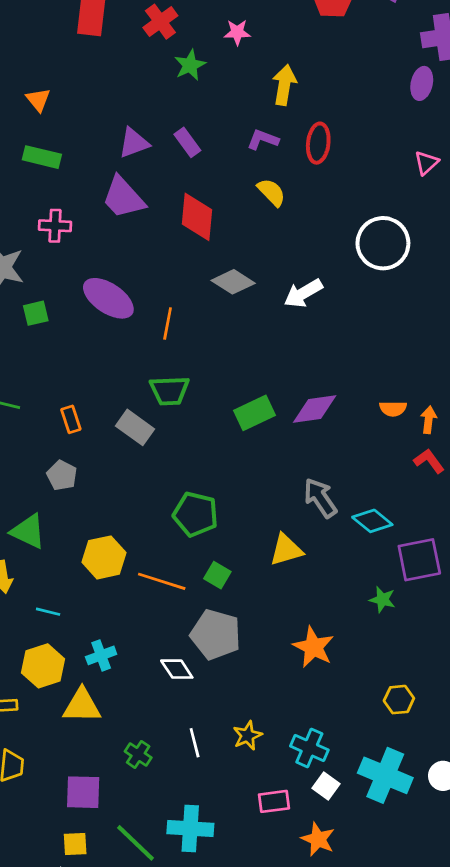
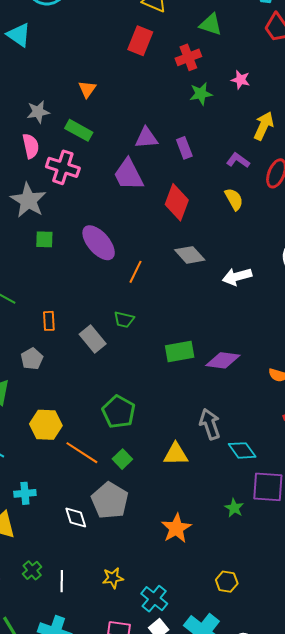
pink cross: (55, 226) -> (63, 167), moved, size x1.4
green trapezoid: (169, 391) -> (124, 320), size x0.7
white line: (195, 743) -> (62, 581), moved

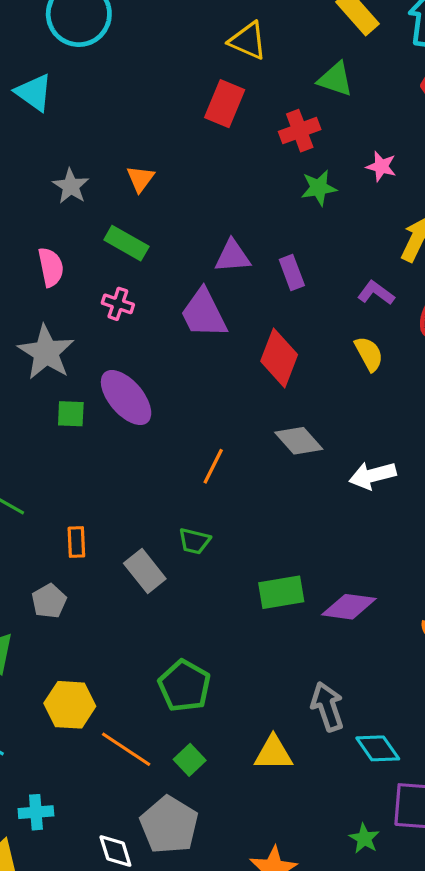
gray star: (38, 112) -> (71, 186), moved, turned -30
pink cross: (63, 167) -> (118, 304), moved, size x0.6
purple ellipse: (99, 243) -> (126, 398), moved

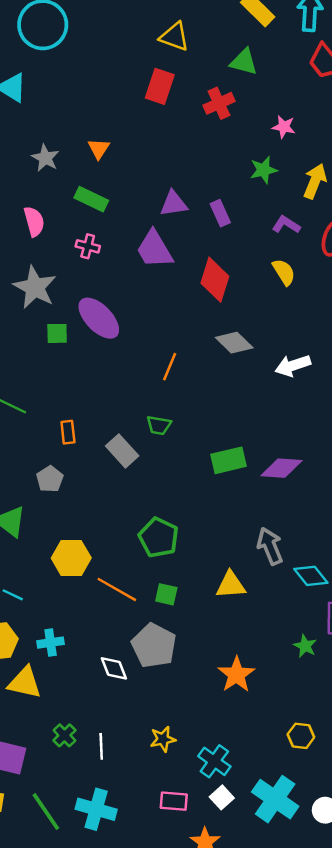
green star: (319, 188) -> (264, 170), moved
green square: (190, 760) -> (166, 594), turned -30

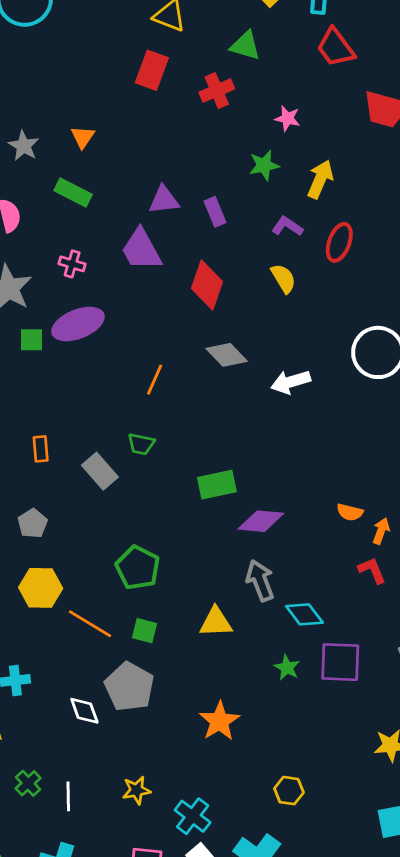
pink cross: (88, 246) -> (72, 264), moved
purple ellipse: (99, 318) -> (78, 324), turned -69
purple diamond: (281, 468) -> (261, 521), moved
gray pentagon: (50, 479) -> (33, 523), moved
green star: (305, 646) -> (287, 668), moved

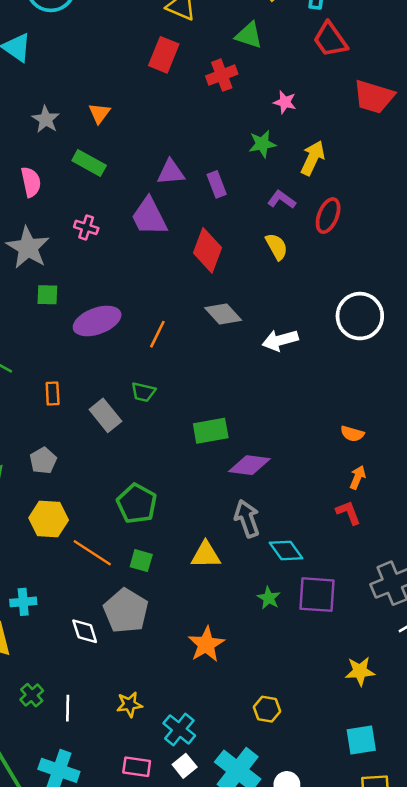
purple ellipse: (78, 324) -> (97, 321), moved
orange semicircle: (350, 512) -> (352, 434), moved

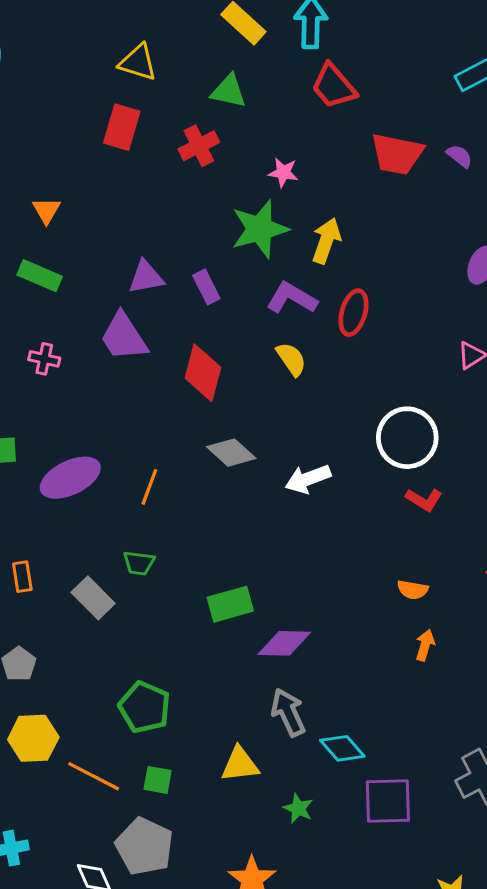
green star: (262, 144) -> (260, 229), size x1.6
purple L-shape: (282, 200) -> (292, 298), size x1.4
red L-shape: (348, 513) -> (424, 500), moved, turned 148
green star: (269, 598) -> (298, 808), moved

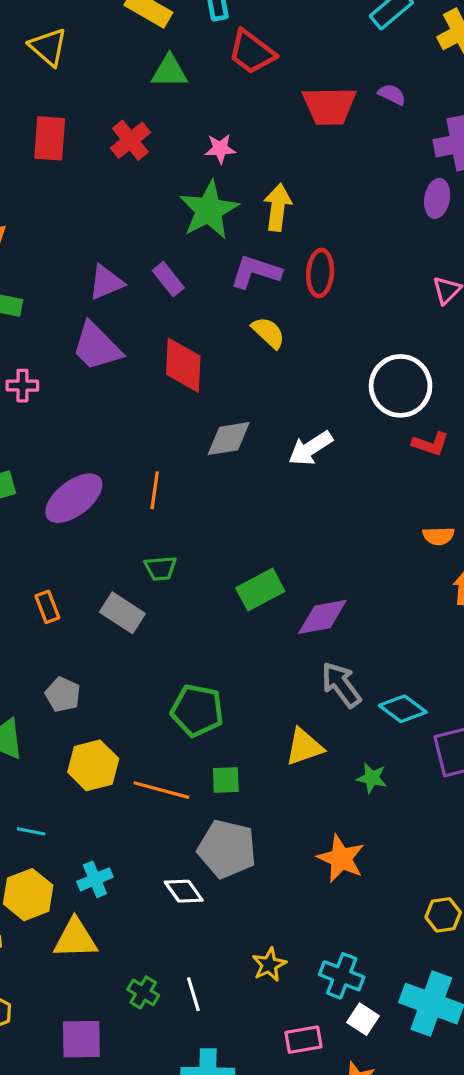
yellow triangle: (138, 62) -> (48, 47), moved, turned 36
green triangle: (229, 91) -> (169, 71), moved
gray diamond: (231, 453) -> (229, 439), turned -39

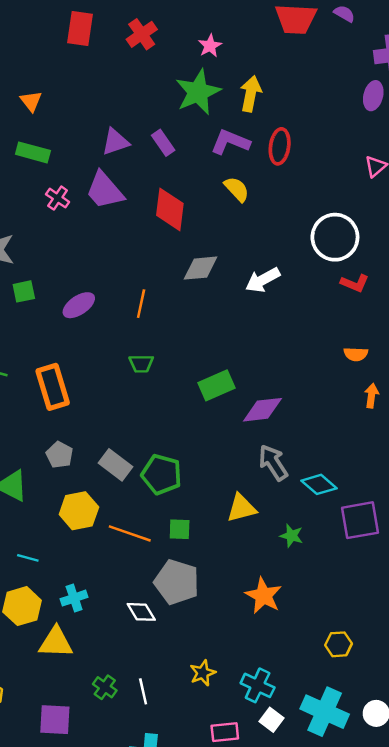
pink star: (220, 149) -> (210, 46), turned -30
pink cross: (22, 386) -> (58, 198), moved, turned 30
purple ellipse: (74, 498) -> (79, 305), size x0.7
orange rectangle: (47, 607) -> (53, 387), size x1.8
gray rectangle: (122, 613) -> (115, 465), moved

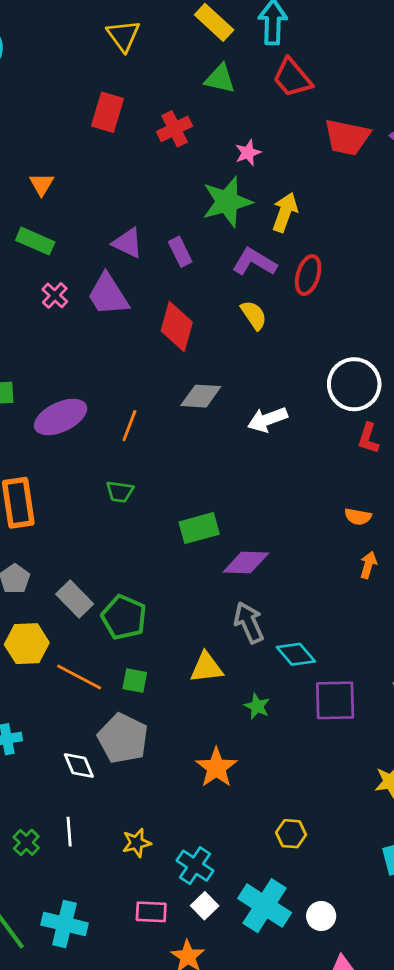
purple triangle: (115, 142) -> (128, 243), turned 36
red L-shape: (355, 283) -> (368, 438), turned 76
purple ellipse: (79, 305) -> (61, 417), size x1.4
white line: (143, 691) -> (69, 832), moved

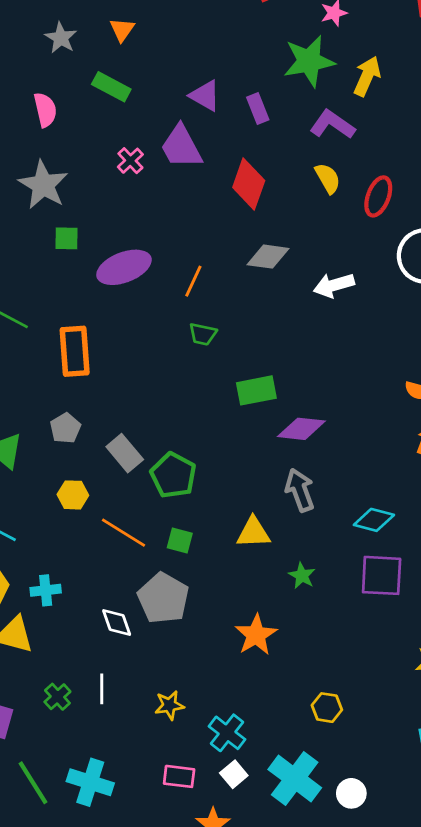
red ellipse: (308, 275) -> (378, 196), moved
pink cross: (55, 295) -> (130, 161), moved
green trapezoid: (120, 492) -> (203, 334), moved
yellow hexagon: (27, 644) -> (73, 495), size x0.7
cyan diamond: (296, 654) -> (374, 520), moved, turned -39

